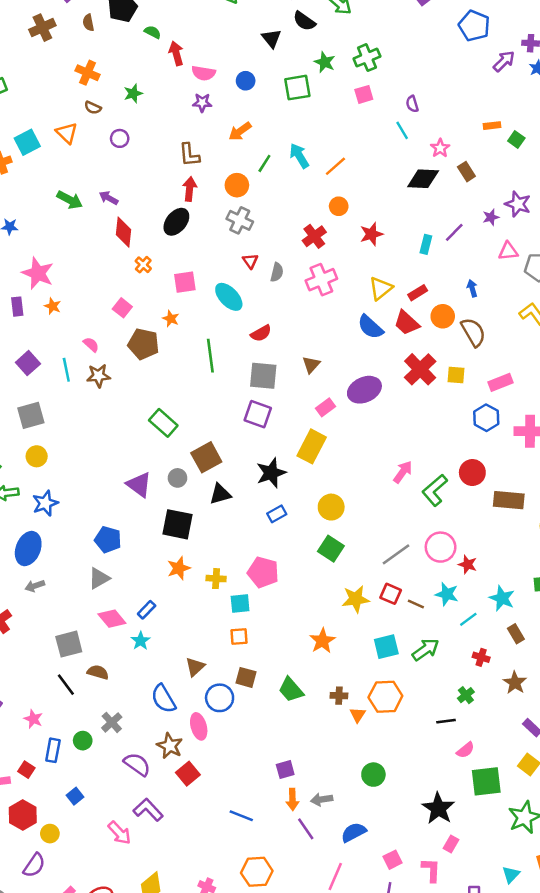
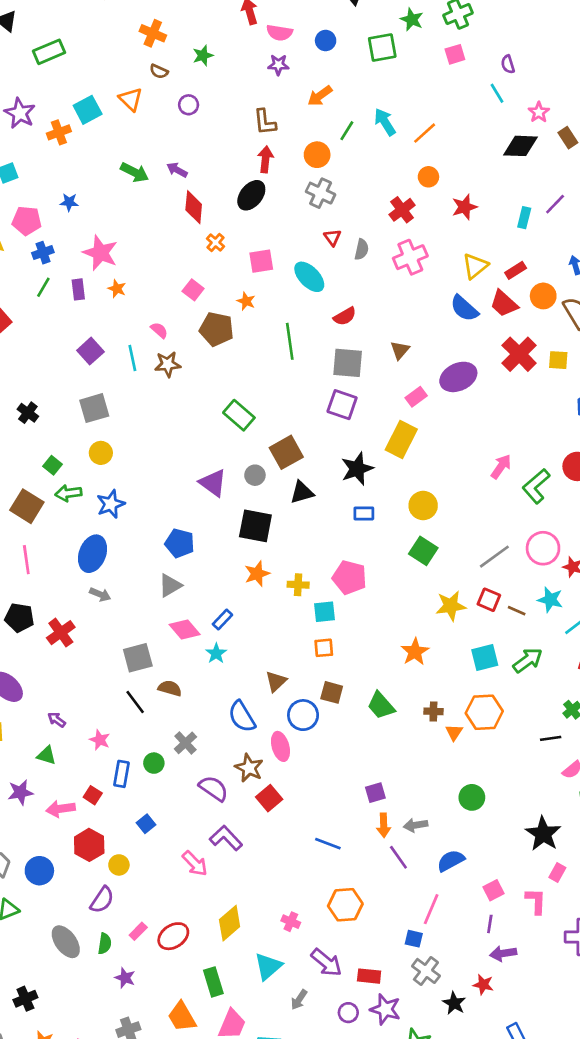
blue rectangle: (277, 514) -> (364, 513), turned 30
gray arrow: (35, 586) -> (100, 594), turned -138

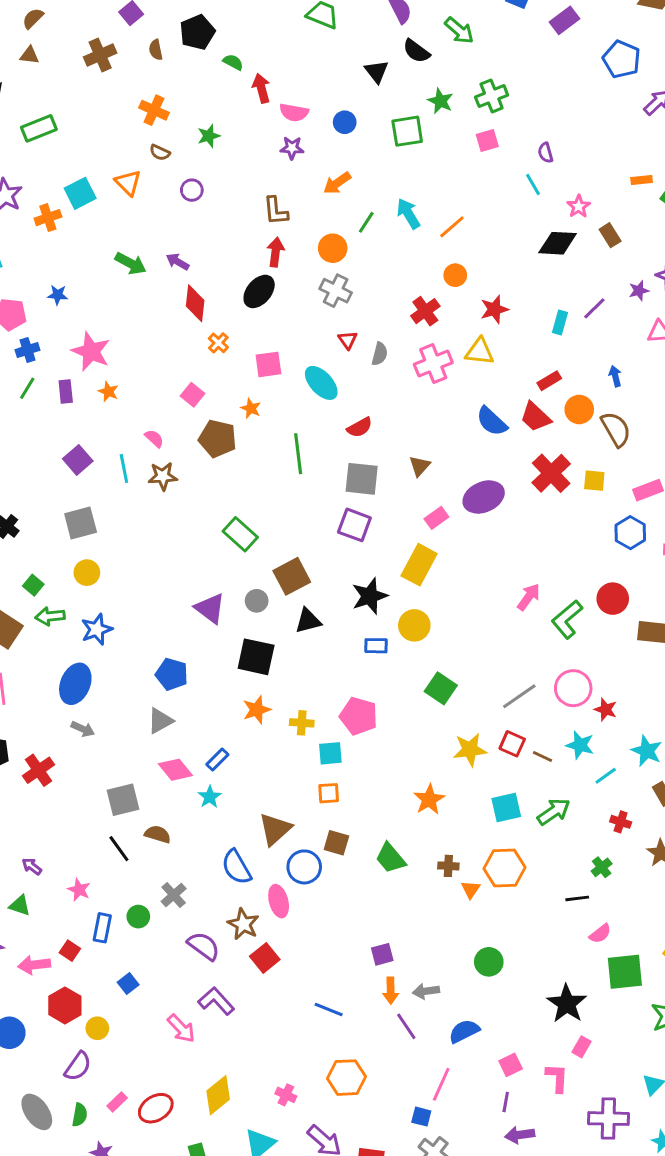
yellow triangle: (475, 266) -> (480, 352), moved, turned 44
yellow circle: (423, 506) -> (414, 625), moved
brown triangle: (276, 681) -> (275, 829), size x1.4

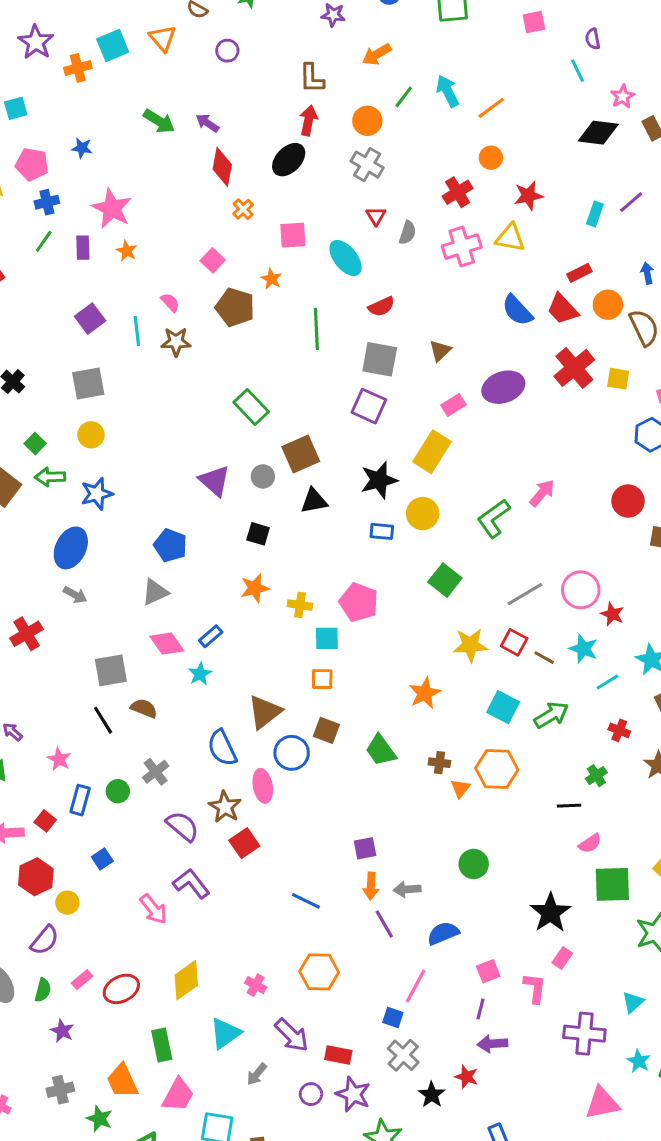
green L-shape: (567, 619) -> (494, 518), moved
black square: (256, 657) -> (258, 534), size x0.6
cyan square: (506, 808) -> (503, 707), turned 36

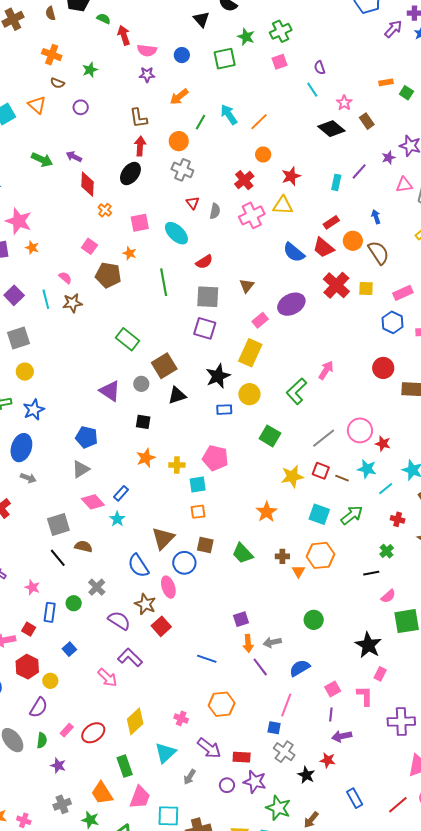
black diamond: (598, 133) -> (331, 129), turned 40

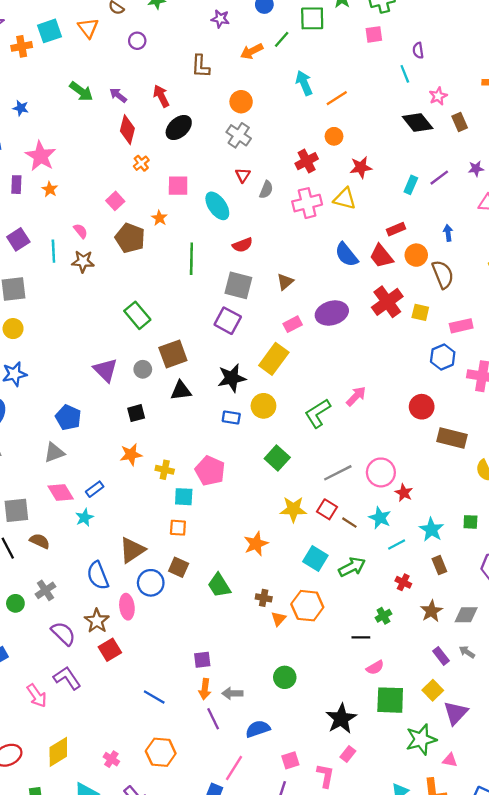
green line: (201, 122) -> (282, 39), moved
red arrow: (140, 146) -> (161, 96), moved, turned -42
black square: (143, 422) -> (136, 413), turned -35

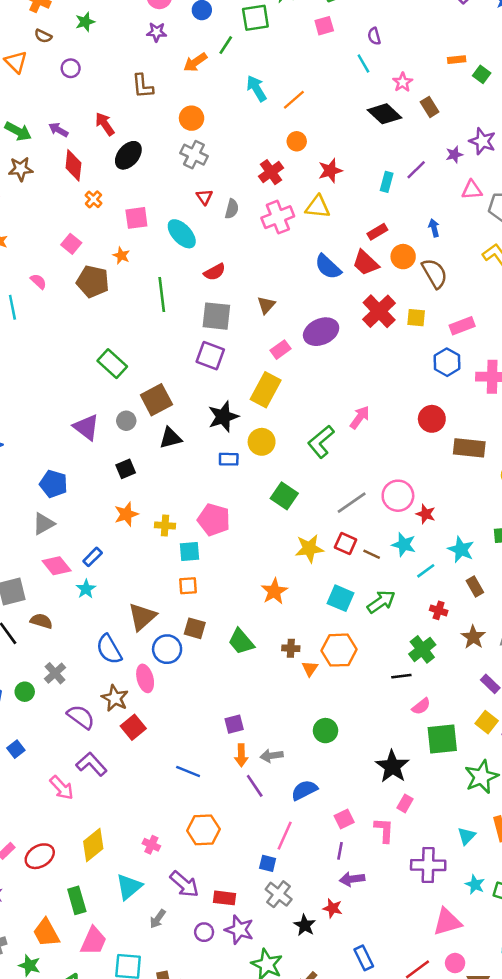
brown star: (83, 261) -> (21, 169), moved
green cross: (383, 616) -> (422, 649), size x1.5

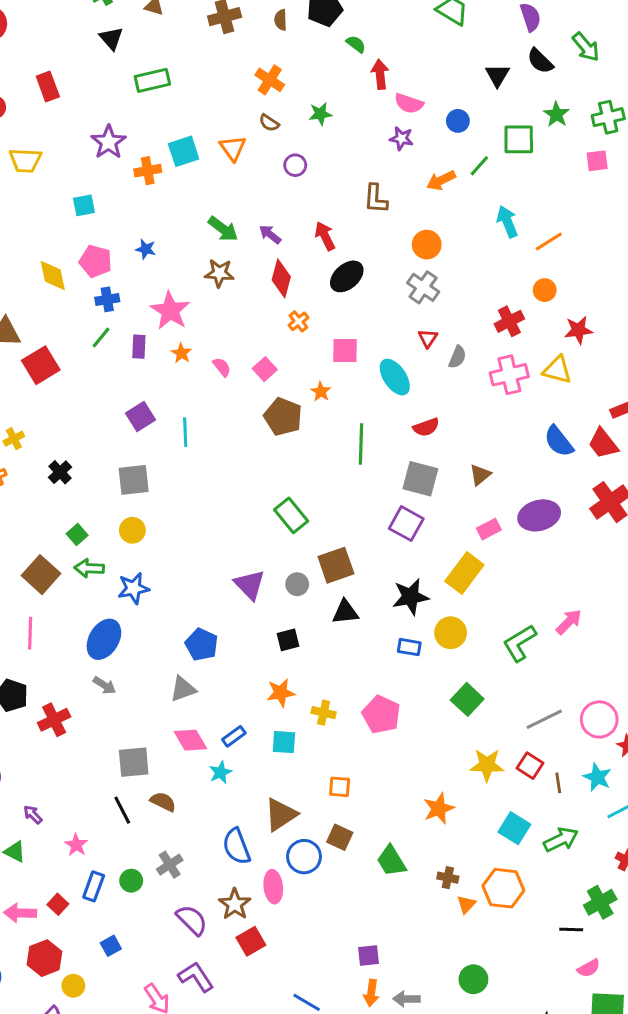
pink semicircle: (38, 281) -> (222, 367), moved
cyan square: (189, 552) -> (284, 742), moved
brown line: (372, 554) -> (558, 783), turned 48

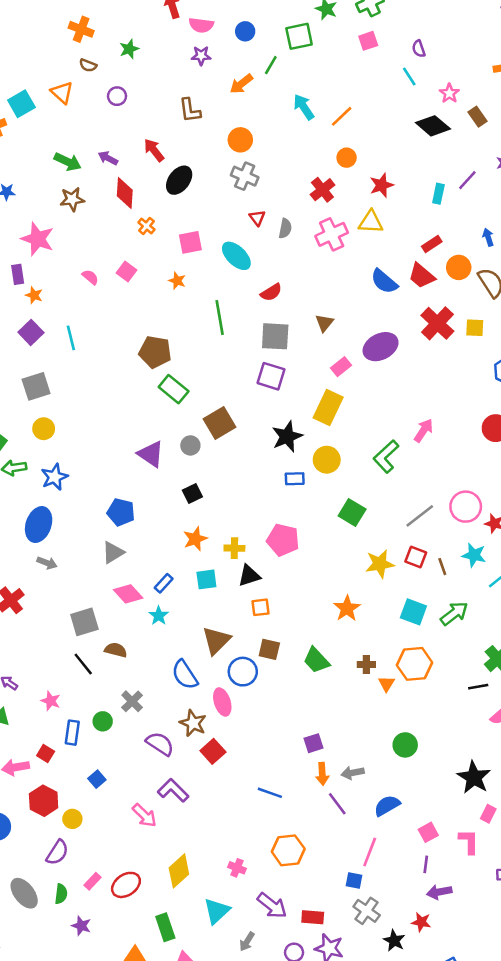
orange star: (181, 353) -> (34, 295), moved
brown pentagon: (283, 417) -> (155, 352), moved
black triangle: (345, 612) -> (249, 576), moved

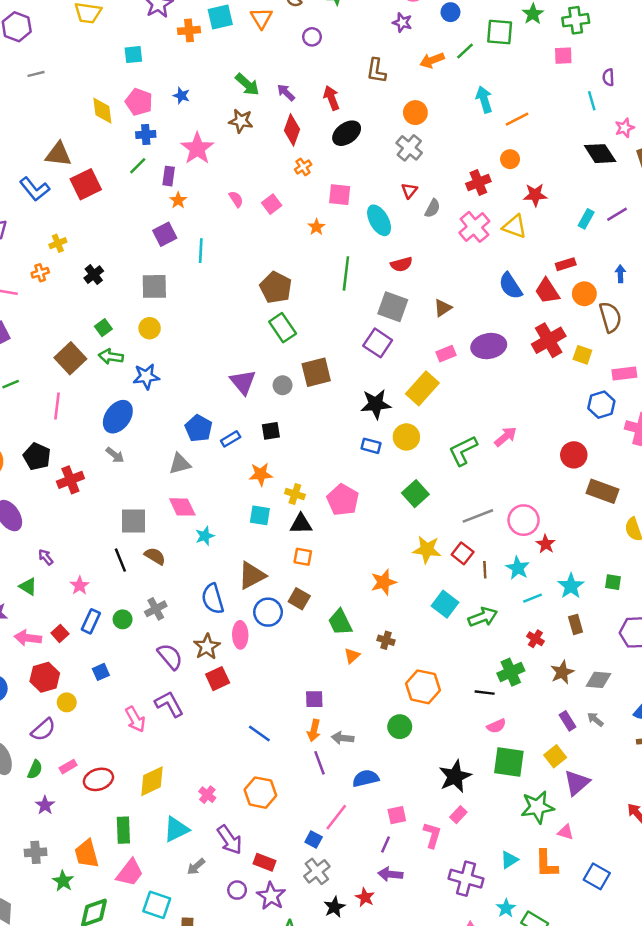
pink cross: (332, 234) -> (474, 227), turned -32
blue rectangle: (164, 583) -> (231, 439), moved
orange hexagon: (415, 664) -> (423, 687), moved
orange triangle: (386, 684) -> (352, 656), moved

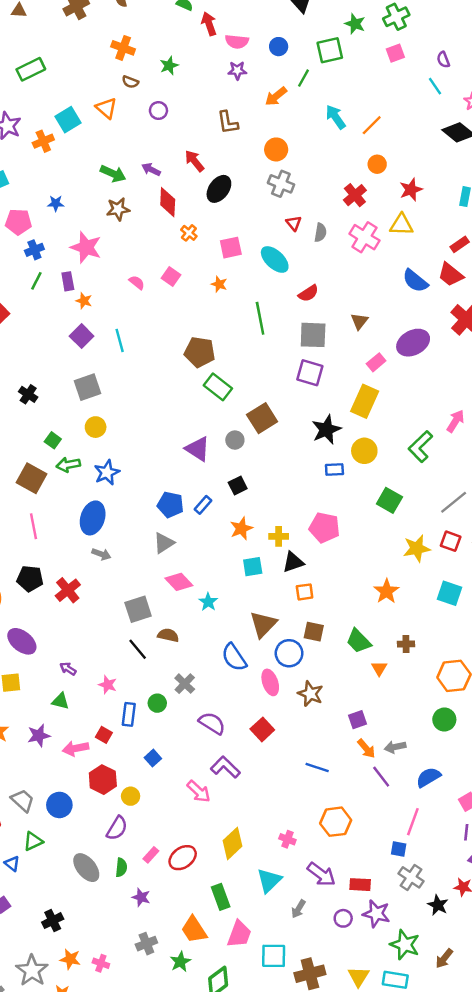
brown star: (207, 647) -> (310, 694), moved
orange arrow: (314, 730) -> (366, 749), turned -36
green star: (63, 881) -> (180, 962), turned 30

